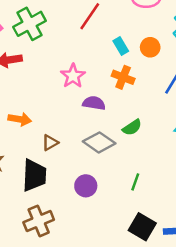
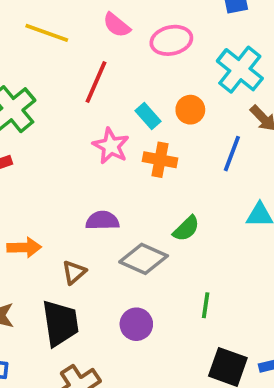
pink star: (73, 76) -> (111, 146), moved
purple semicircle: (94, 103) -> (102, 221), moved

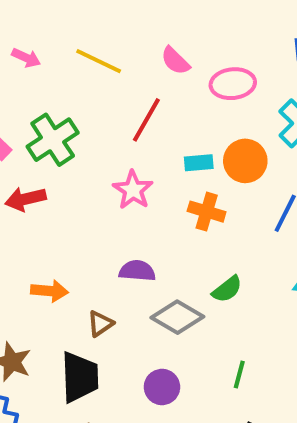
orange circle: (190, 110) -> (245, 161), size x1.4
cyan rectangle: (148, 116) -> (199, 163), turned -60
pink star: (111, 146) -> (133, 190), moved

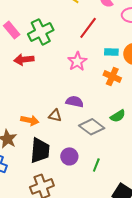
orange arrow: (49, 291) -> (30, 120), moved
brown triangle: (100, 324) -> (55, 116), moved, turned 40
green line: (239, 375) -> (96, 165), moved
purple circle: (162, 387) -> (69, 156), moved

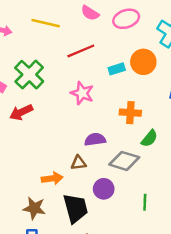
red line: (88, 28) -> (81, 51), turned 50
orange cross: (112, 77) -> (130, 113), moved
purple circle: (69, 156) -> (104, 189), moved

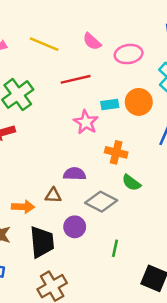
pink star: (82, 93) -> (86, 122), moved
green semicircle: (149, 138) -> (131, 183), turned 78

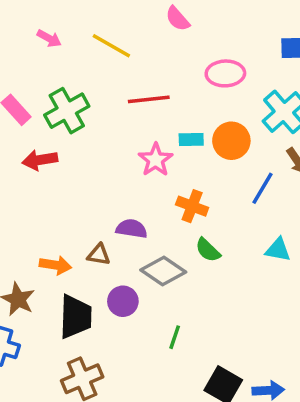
pink semicircle: (92, 41) -> (178, 19), moved

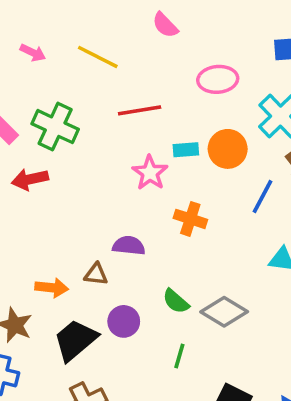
green cross: (67, 111) -> (55, 127), turned -33
green semicircle: (208, 250) -> (176, 301), moved
gray diamond: (163, 271) -> (224, 312), moved
black trapezoid: (76, 317) -> (75, 340), turned -129

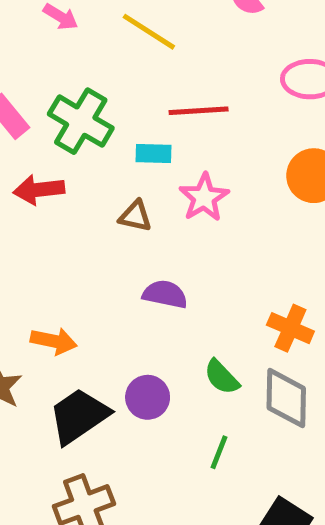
cyan rectangle: (186, 150) -> (153, 154), moved
orange cross: (190, 219) -> (290, 328), moved
brown triangle: (96, 274) -> (135, 216), moved
gray diamond: (224, 312) -> (286, 398), turned 54

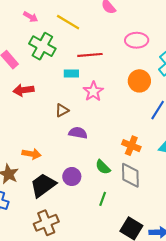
green cross: (81, 121) -> (42, 46), moved
brown triangle: (135, 216) -> (62, 110), moved, turned -40

